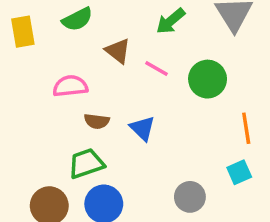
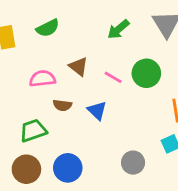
brown triangle: (118, 51) -> (78, 67), moved
pink line: (157, 69) -> (113, 77), moved
green trapezoid: (86, 163) -> (33, 131), moved

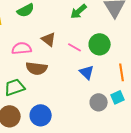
brown semicircle: (62, 105) -> (37, 68), size x1.5
blue triangle: (97, 111) -> (87, 72), moved
gray circle: (133, 163) -> (99, 102), moved

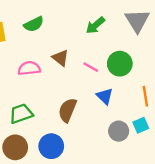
brown semicircle: (37, 68) -> (67, 110), moved, turned 105

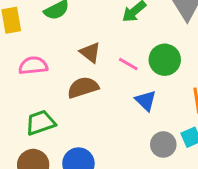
pink semicircle: (29, 68) -> (33, 66), moved
brown semicircle: (67, 110) -> (83, 87), moved, turned 50

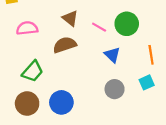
green trapezoid: (40, 123) -> (33, 71), turned 150
gray circle: (163, 144) -> (115, 89), moved

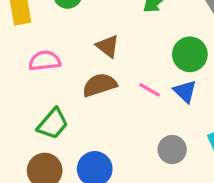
pink line: (99, 27) -> (150, 90), moved
blue triangle: (112, 55) -> (185, 91), moved

